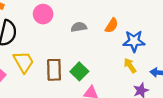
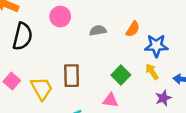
yellow trapezoid: (24, 62) -> (42, 89), moved
green square: (79, 71) -> (121, 75), moved

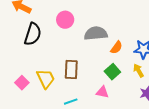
orange semicircle: (133, 29) -> (116, 47), moved
gray semicircle: (98, 30) -> (96, 33), size x1.6
pink square: (12, 81) -> (22, 83), moved

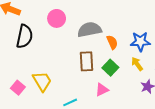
orange semicircle: (116, 47) -> (112, 42), turned -56
brown rectangle: (71, 69) -> (87, 61), moved
pink triangle: (102, 92) -> (102, 90), turned -32

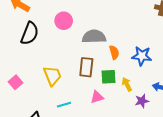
yellow arrow: (137, 64) -> (127, 84), moved
green square: (110, 68) -> (109, 77), turned 35
yellow trapezoid: (42, 81) -> (52, 76), moved

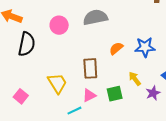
gray semicircle: (94, 37) -> (95, 17), moved
orange semicircle: (114, 52) -> (116, 48), turned -104
green square: (109, 77) -> (115, 94), moved
pink triangle: (97, 97) -> (89, 95), moved

